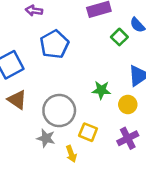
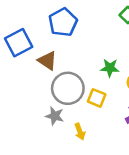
brown triangle: (17, 100) -> (47, 61), moved
yellow square: (88, 132) -> (97, 98), moved

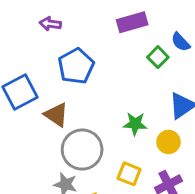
yellow square: (97, 98) -> (129, 174), moved

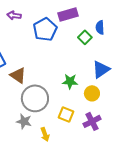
blue semicircle: (181, 42) -> (100, 27), turned 40
blue pentagon: (76, 66) -> (45, 29), moved

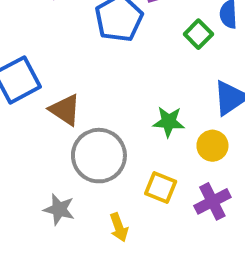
gray star: (24, 121) -> (59, 209), moved

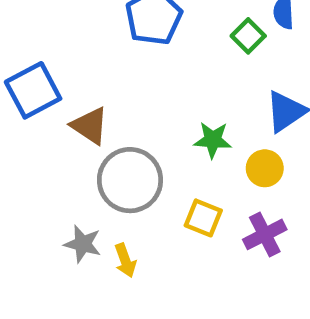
yellow arrow: (119, 227) -> (125, 260), moved

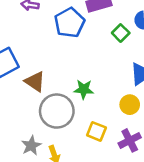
green star: (213, 140) -> (84, 89), moved
gray star: (83, 244) -> (31, 146), turned 30

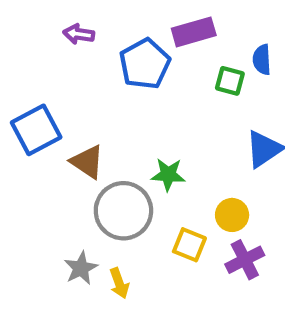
green square: (121, 33) -> (230, 81), turned -30
yellow circle: (130, 105) -> (232, 215), moved

